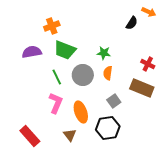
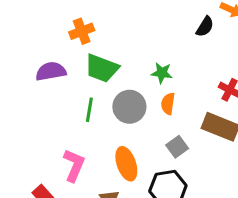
green line: (57, 77) -> (89, 110), turned 35
pink L-shape: (56, 103) -> (74, 165), moved

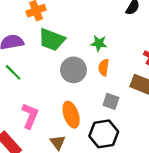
green line: (89, 110) -> (13, 72), moved, turned -54
gray square: (177, 147) -> (111, 101), turned -35

